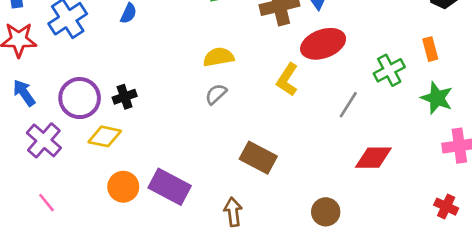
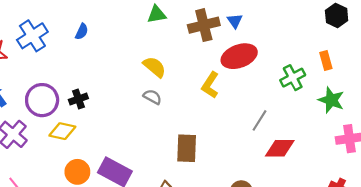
yellow semicircle: (219, 57) -> (155, 67), turned 50
gray semicircle: (216, 94) -> (152, 97), turned 72
gray line: (348, 105) -> (259, 120), moved
brown rectangle: (258, 158) -> (187, 148), turned 64

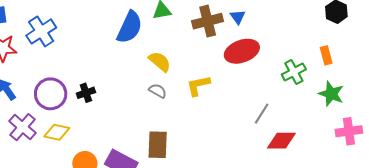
blue semicircle: (82, 32) -> (130, 27), moved, size x2.0
yellow L-shape: (210, 85) -> (198, 86), moved, turned 45
yellow diamond: (62, 131) -> (57, 132), moved
brown rectangle: (187, 148) -> (158, 145), moved

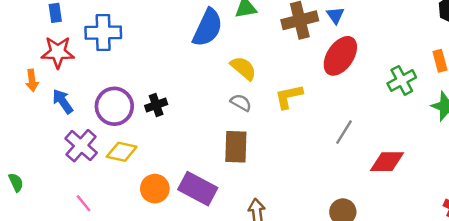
blue cross: (41, 31) -> (103, 33), turned 32
red ellipse: (242, 51) -> (340, 56), turned -36
gray line: (262, 114) -> (344, 132), moved
brown rectangle: (158, 145) -> (236, 147), moved

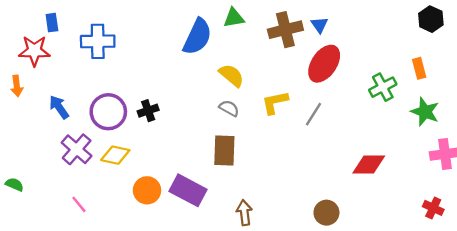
red star: (58, 52) -> (34, 51), moved
orange arrow: (32, 80) -> (17, 86), moved
gray line: (344, 132) -> (314, 114), moved
green semicircle: (16, 182) -> (14, 184), turned -42

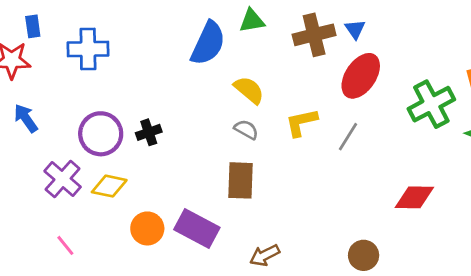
green cross: (383, 87) -> (431, 104), size x1.4
blue arrow: (59, 107) -> (26, 118), moved
brown arrow: (244, 213) -> (265, 255), turned -110

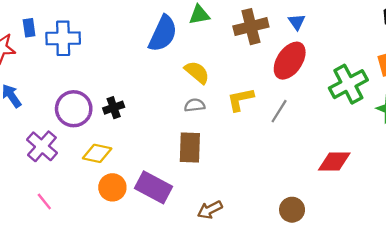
blue rectangle: (33, 26) -> (29, 28), moved
blue triangle: (355, 29) -> (297, 22), moved
gray semicircle: (246, 130) -> (195, 105), turned -36
yellow diamond: (109, 186) -> (97, 153), moved

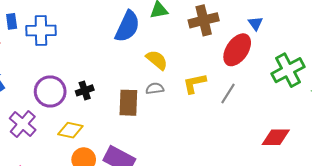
blue triangle: (297, 22) -> (255, 23), moved
brown rectangle: (190, 147) -> (128, 103), moved

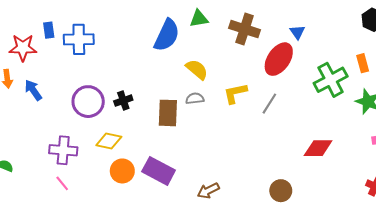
brown cross: (204, 20) -> (245, 29), turned 32
purple cross: (23, 124) -> (63, 150), moved, turned -36

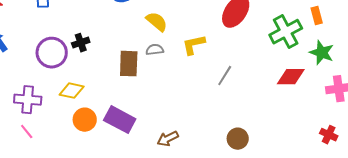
black cross: (123, 101) -> (81, 43), moved
gray line: (269, 104) -> (225, 76), moved
red diamond: (318, 148) -> (291, 77), moved

